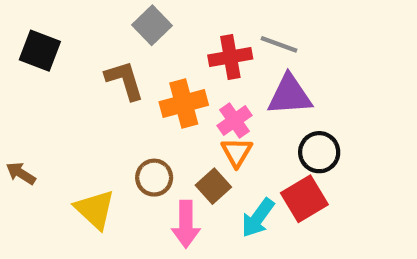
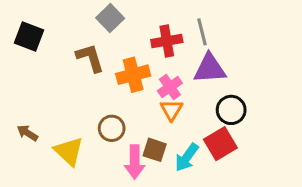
gray line: (279, 44) -> (202, 32), turned 56
brown arrow: (21, 173) -> (27, 133), moved
brown square: (213, 186) -> (155, 150), moved, turned -30

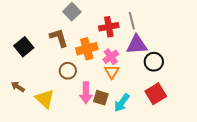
black square: (29, 36) -> (24, 47), moved, turned 30
black circle: (231, 110) -> (154, 62), moved
brown circle: (112, 128) -> (68, 71), moved
red square: (220, 144) -> (156, 94), moved
pink arrow: (135, 162) -> (86, 93), moved

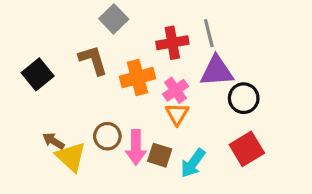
brown circle: (68, 71) -> (107, 136), moved
brown arrow: (18, 87) -> (53, 141), moved

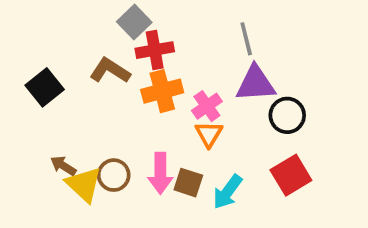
red cross: (172, 43) -> (155, 50), moved
brown L-shape: (93, 60) -> (110, 71), turned -40
brown circle: (107, 136) -> (114, 175), moved

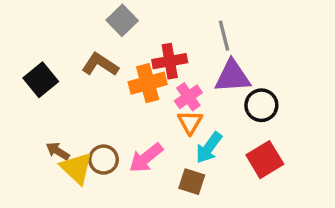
red cross: (155, 50) -> (170, 61), moved
pink arrow: (160, 173) -> (146, 158), turned 51
brown square: (188, 183) -> (192, 182), moved
cyan arrow: (228, 192) -> (209, 148), moved

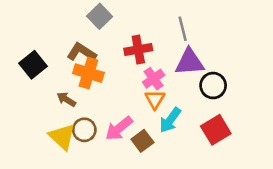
orange cross: (148, 83) -> (88, 73), moved, turned 32
brown arrow: (58, 151) -> (66, 99), moved
brown square: (192, 182) -> (142, 141), moved, turned 35

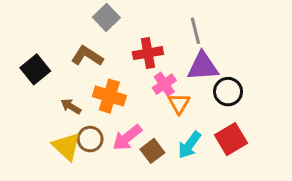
orange cross: (88, 73) -> (109, 96), moved
orange triangle: (155, 99) -> (179, 103), moved
cyan arrow: (170, 120) -> (189, 145), moved

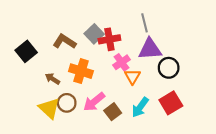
gray square: (106, 17) -> (94, 34), moved

